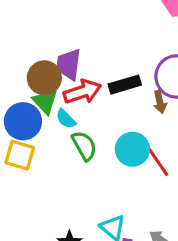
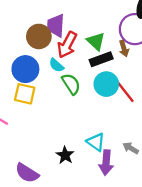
black rectangle: (125, 85) -> (101, 59), moved
red arrow: (82, 92) -> (67, 45), turned 140
green triangle: (45, 102) -> (96, 41), moved

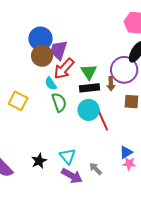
blue circle: (25, 69) -> (40, 39), moved
purple arrow: (106, 163) -> (72, 176), turned -80

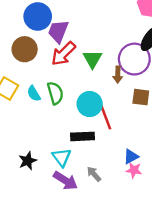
brown circle: (42, 56) -> (25, 49), moved
cyan semicircle: (51, 84) -> (34, 94), moved
black rectangle: (89, 88) -> (83, 136), moved

